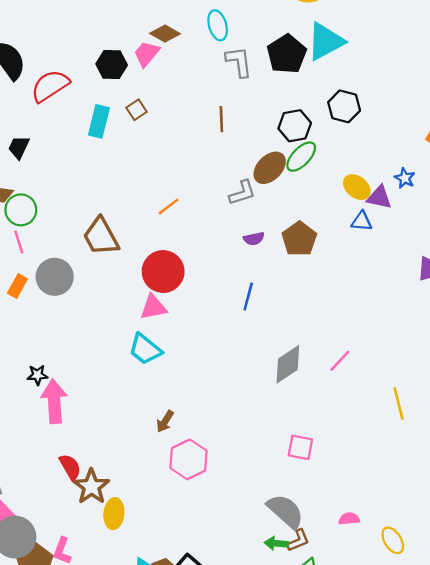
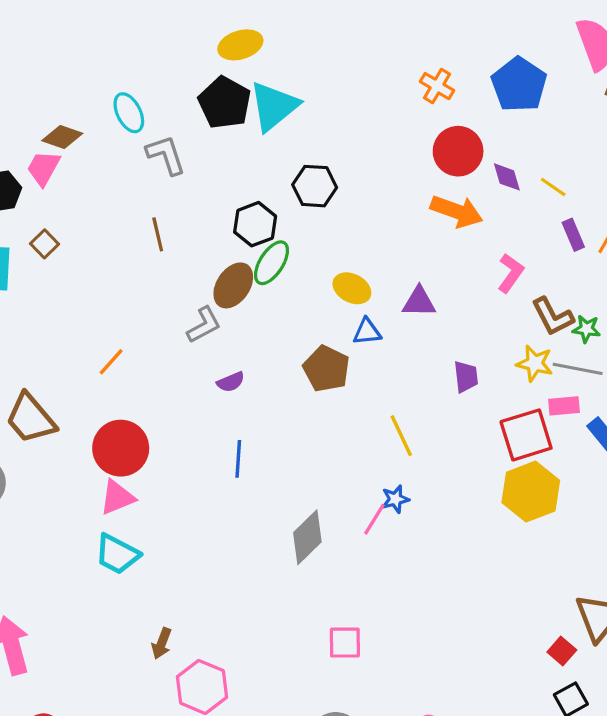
black pentagon: (287, 54) -> (225, 103), moved
blue star: (405, 178) -> (395, 499), moved, turned -30
purple triangle: (379, 197) -> (419, 302), moved
brown pentagon: (299, 239) -> (326, 369), moved
yellow line: (399, 404) -> (401, 436), moved

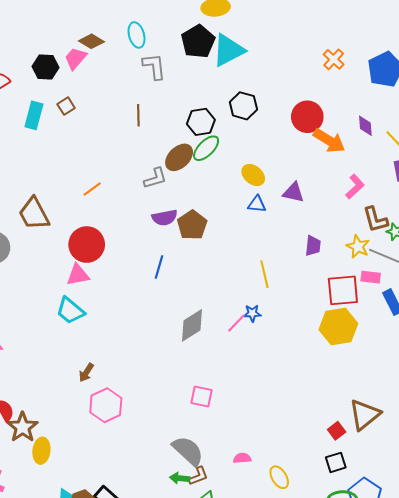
red circle: (458, 151) -> (307, 117), moved
brown pentagon: (326, 369) -> (192, 225), moved
purple semicircle: (231, 382) -> (165, 218), size x1.4

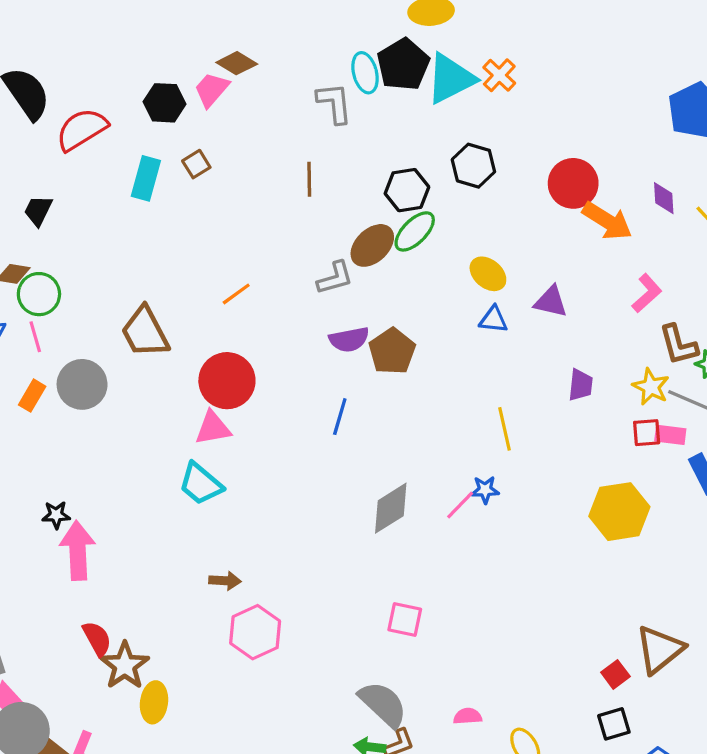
cyan ellipse: (137, 35) -> (365, 73), moved
orange cross: (334, 59) -> (499, 75), moved
red square: (343, 290) -> (647, 433), moved, size x0.6
brown arrow: (86, 373) -> (225, 581), turned -120

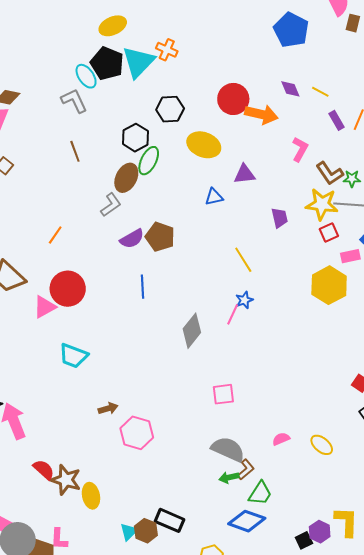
yellow ellipse: (488, 274) -> (204, 145), moved, size x1.4
yellow star: (651, 387) -> (322, 204), size x1.4
pink triangle: (213, 428) -> (45, 307), moved
pink rectangle: (670, 435) -> (350, 256), moved

